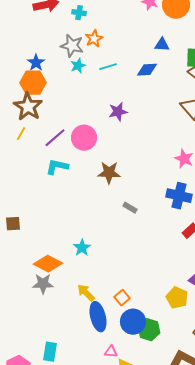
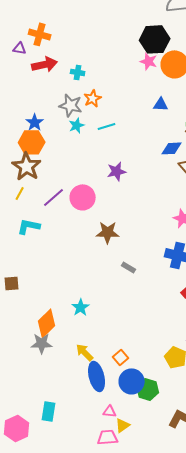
blue diamond: (147, 70) -> (172, 148), moved
cyan L-shape: (57, 167) -> (29, 226), moved
orange diamond: (48, 264) -> (47, 323), turned -72

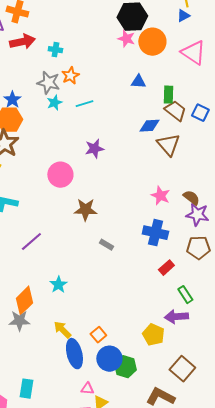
purple line: (54, 197) -> (31, 242), moved

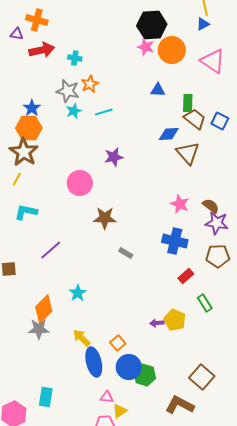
purple arrow: (176, 317) -> (157, 323), moved, size x0.6
yellow pentagon: (153, 335) -> (175, 320), moved

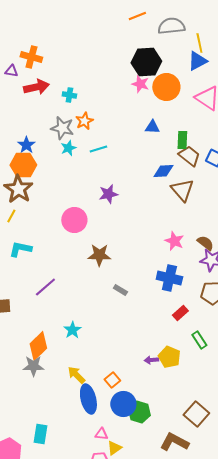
blue triangle: (203, 24) -> (197, 61), size x1.5

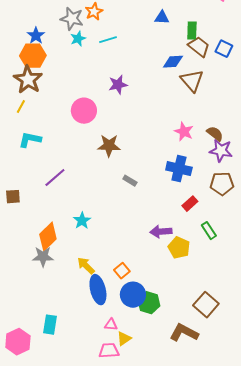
purple arrow: (151, 360) -> (161, 232), moved, size x1.5

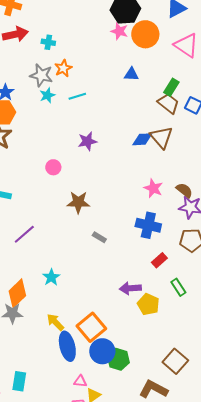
green rectangle: (192, 31) -> (171, 87), moved, turned 30
blue diamond: (173, 62) -> (142, 139), moved
pink circle: (84, 111) -> (53, 167), size x0.6
orange square: (122, 271) -> (91, 327), size x1.8

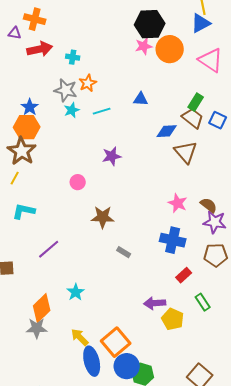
pink star: (119, 31) -> (144, 46), turned -30
blue triangle: (131, 74) -> (141, 99), moved
blue diamond: (142, 139) -> (167, 131), moved

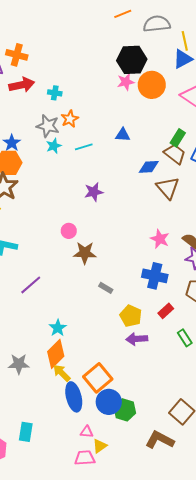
pink circle: (78, 182) -> (69, 231), moved
orange diamond: (42, 308) -> (56, 354), moved
yellow pentagon: (173, 319) -> (131, 316), moved

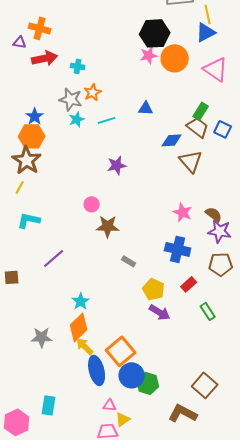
purple arrow: (137, 339) -> (160, 312), turned -145

